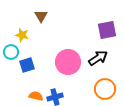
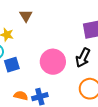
black arrow: (98, 58) -> (83, 58), turned 150

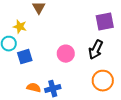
pink circle: (53, 62) -> (66, 54), size x0.7

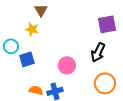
yellow star: (20, 27) -> (32, 29), moved
pink circle: (66, 54) -> (67, 65), moved

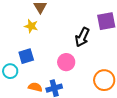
cyan circle: (11, 46) -> (10, 71), moved
black arrow: (98, 52) -> (82, 37), moved

